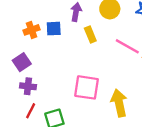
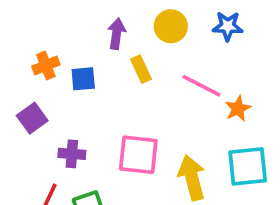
blue square: (54, 29) -> (83, 79), moved
purple cross: (28, 86) -> (72, 154), moved

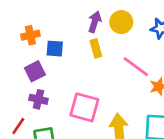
purple arrow: (117, 34) -> (95, 22), moved
purple square: (32, 118) -> (35, 71), moved

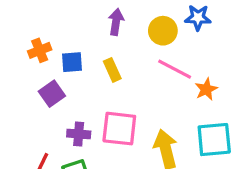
yellow circle: (121, 22) -> (163, 31), moved
yellow rectangle: (96, 48) -> (112, 70), moved
purple cross: (38, 99) -> (79, 134), moved

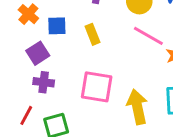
orange cross: (40, 50) -> (28, 14), turned -30
purple cross: (79, 134) -> (44, 82), moved

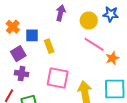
yellow rectangle: (93, 34) -> (49, 46), moved

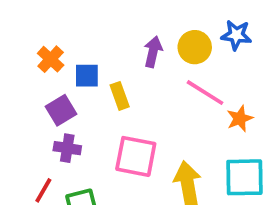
purple arrow: (61, 13) -> (153, 52), moved

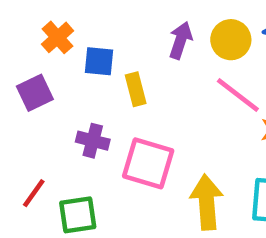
purple square: (61, 110) -> (35, 93), moved
purple cross: (67, 148) -> (93, 141), moved

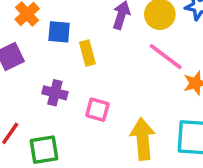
pink square: (148, 163) -> (97, 110), size x0.6

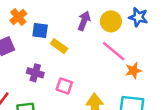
yellow rectangle: (87, 53) -> (59, 46), turned -42

